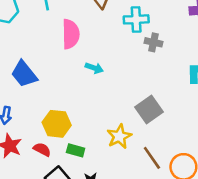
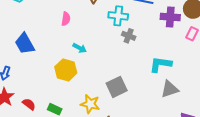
pink semicircle: (71, 34) -> (66, 19), size x0.6
yellow hexagon: (57, 124) -> (66, 70), moved
yellow star: (119, 136) -> (90, 104), turned 30

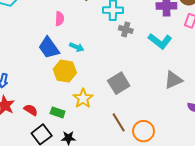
blue trapezoid: (25, 44) -> (49, 48), moved
cyan L-shape: (161, 64) -> (160, 41), moved, turned -145
yellow star: (90, 104) -> (83, 98), moved, turned 30

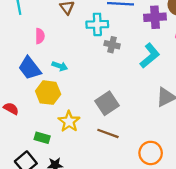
cyan L-shape: (160, 41) -> (150, 56), turned -75
red semicircle: (31, 110) -> (11, 108), moved
brown line: (119, 122) -> (108, 133), moved, turned -36
orange circle: (144, 131) -> (151, 153), moved

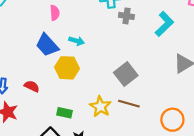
yellow star: (69, 121) -> (100, 107), moved

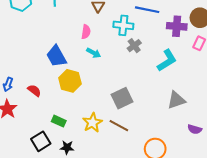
pink semicircle: (55, 13) -> (86, 32), moved
gray cross: (126, 16) -> (134, 46), turned 32
cyan arrow: (77, 41) -> (94, 53), moved

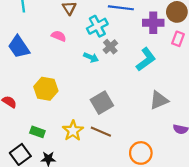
cyan cross: (123, 25) -> (97, 26), turned -30
pink semicircle: (86, 32) -> (59, 36), turned -72
cyan arrow: (94, 53) -> (91, 57), moved
blue trapezoid: (56, 56) -> (19, 47), moved

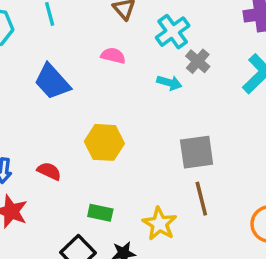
gray square: (102, 103) -> (197, 152), turned 30
yellow star: (73, 131) -> (159, 224), moved
brown line: (101, 132) -> (201, 199), turned 60

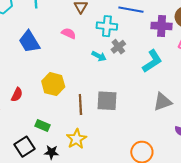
cyan cross: (173, 32) -> (107, 26), turned 30
red semicircle: (49, 171) -> (17, 95), turned 80
brown line: (201, 199) -> (80, 104), moved

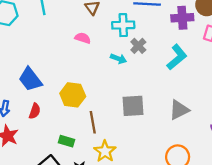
blue trapezoid: (29, 42) -> (30, 79), moved
gray triangle: (163, 102) -> (179, 110), moved
brown line: (80, 104) -> (93, 122), moved

